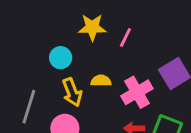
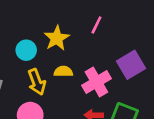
yellow star: (92, 27) -> (57, 38), moved, turned -30
pink line: (125, 37) -> (96, 25), moved

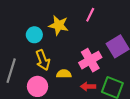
yellow star: (57, 38) -> (59, 25), turned -30
yellow semicircle: (63, 71) -> (64, 74), moved

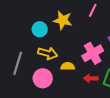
yellow arrow: (43, 60) -> (48, 53), turned -54

